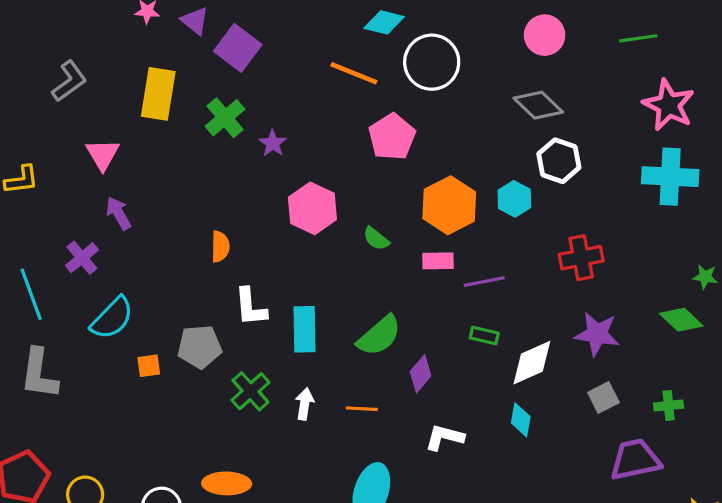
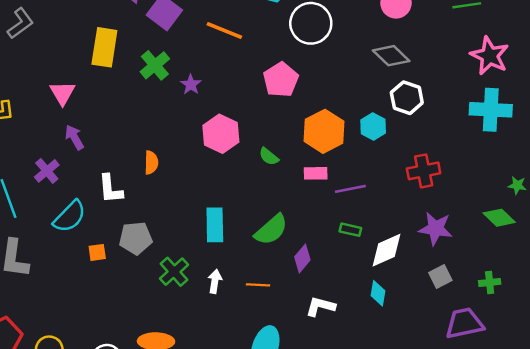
orange line: (354, 73) -> (224, 31), moved
gray L-shape: (69, 81) -> (20, 23), moved
white L-shape: (250, 307) -> (110, 189), moved

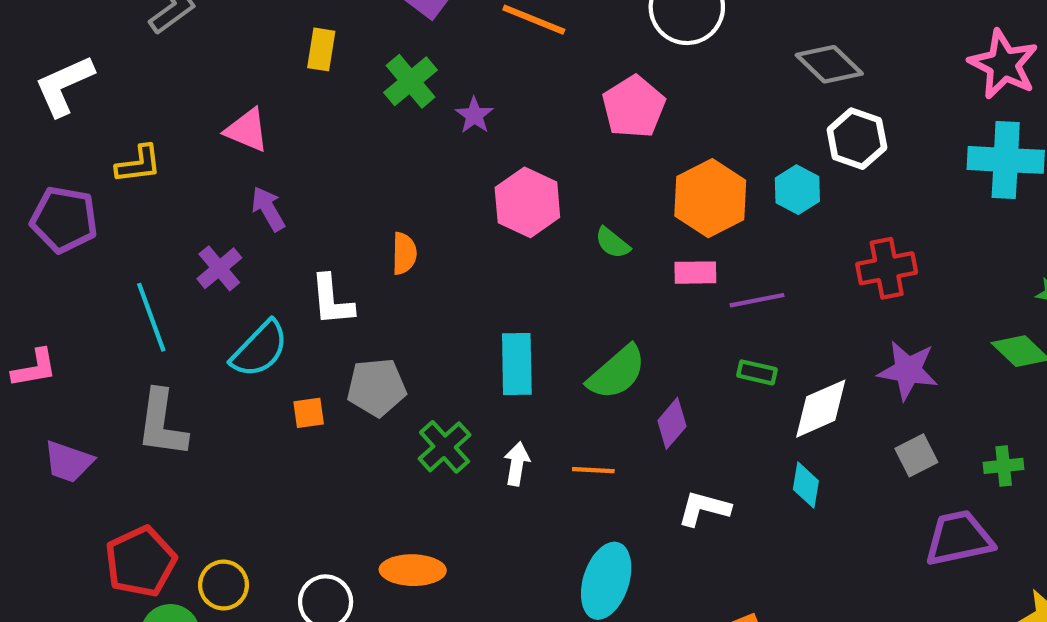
yellow rectangle: (104, 47) -> (321, 49), size x0.6
pink triangle: (62, 93) -> (247, 130), turned -36

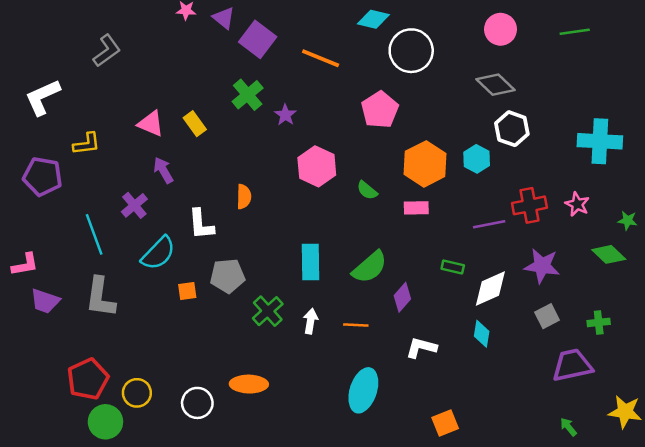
yellow rectangle: (321, 49) -> (195, 124), moved, turned -45
pink star: (1004, 64) -> (577, 204), moved, size x0.6
purple line: (757, 300) -> (489, 224), moved
purple trapezoid: (68, 462) -> (45, 301), moved

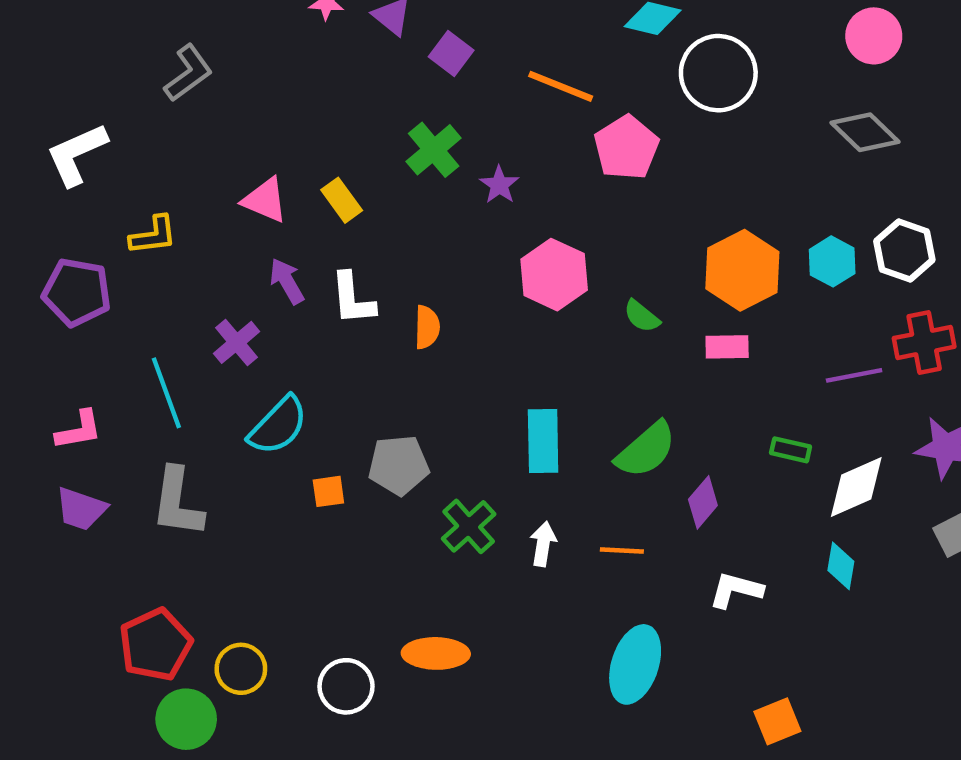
purple square: (258, 39) -> (451, 53), size x0.7
pink pentagon: (380, 110) -> (626, 148), moved
white hexagon: (512, 129) -> (904, 251), moved
white L-shape: (201, 224) -> (353, 299), moved
pink L-shape: (25, 265) -> (79, 430), moved

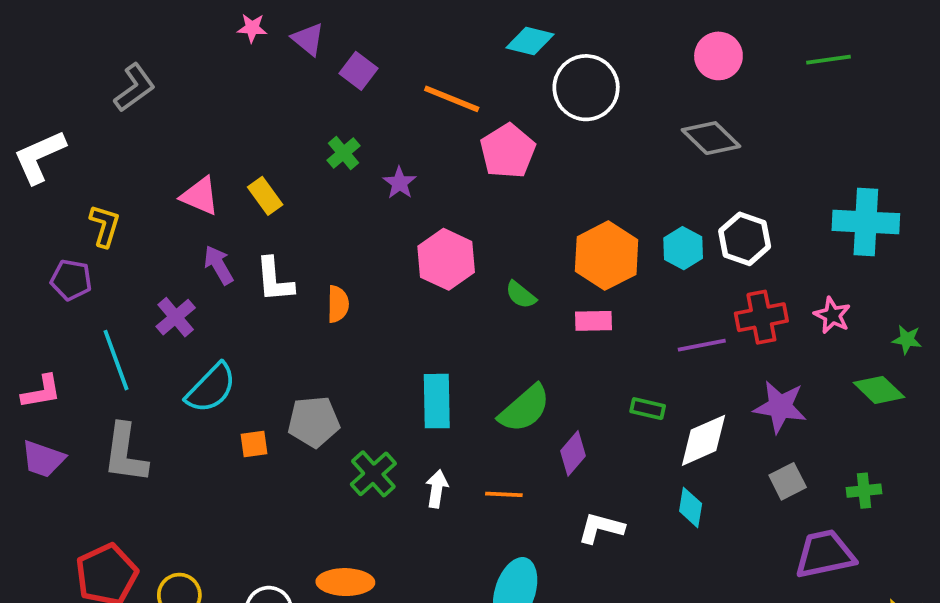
green cross: (434, 150) -> (344, 153), size x0.7
yellow L-shape: (153, 235) -> (105, 226), turned -66
purple pentagon: (77, 292) -> (71, 280), moved, size x0.7

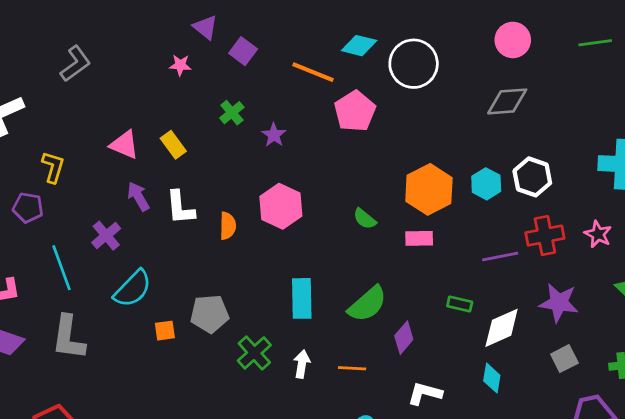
pink star: (252, 28) -> (180, 65), moved
cyan diamond: (530, 41) -> (359, 46), moved
gray diamond: (711, 138) -> (507, 101), turned -48
pink hexagon: (446, 259) -> (281, 206), moved

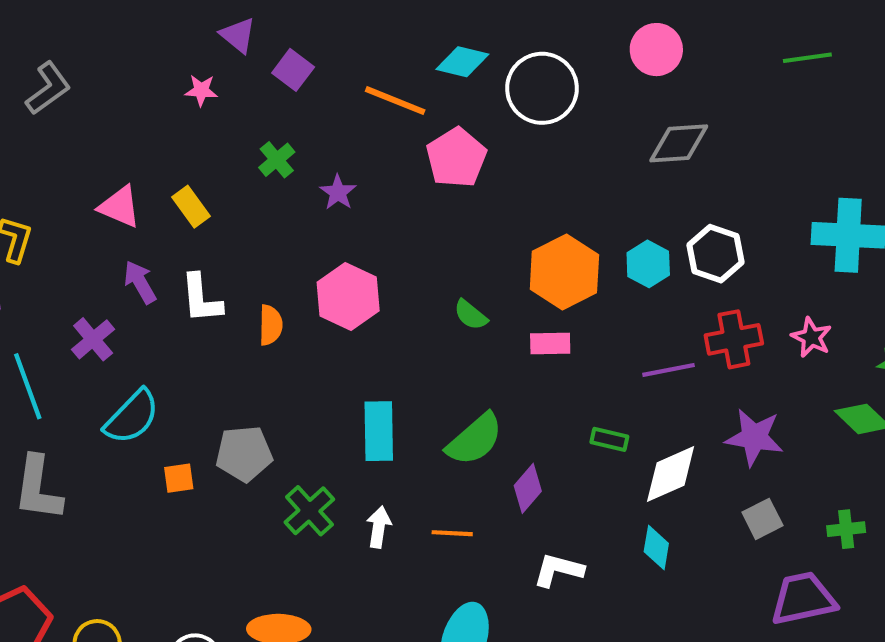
pink circle: (513, 40) -> (656, 50), moved

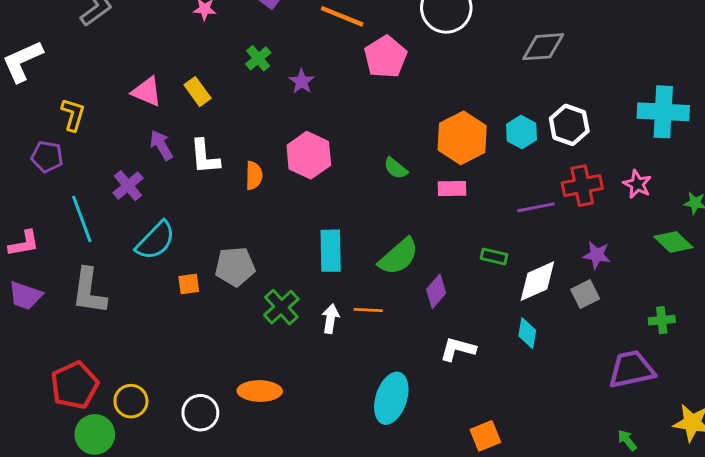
purple star: (754, 437) -> (597, 255), size x0.7
gray square: (762, 519) -> (585, 294), moved
orange line: (452, 533) -> (368, 310), moved

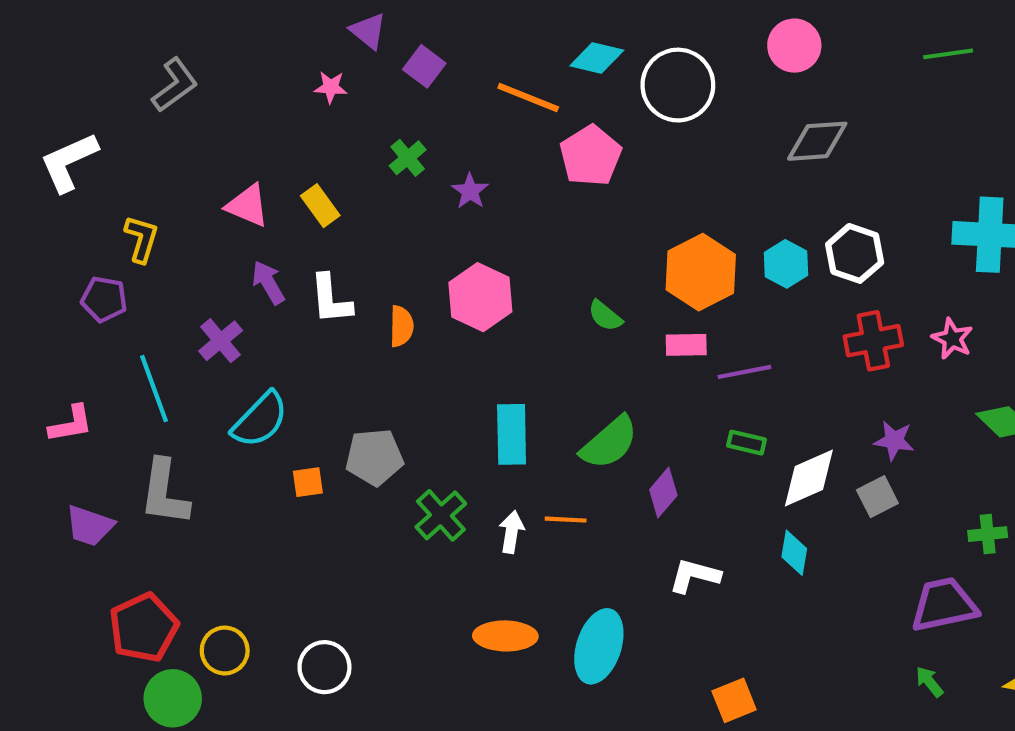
purple line: (536, 207) -> (744, 372), moved
purple trapezoid: (25, 296) -> (90, 526), moved
orange ellipse: (260, 391) -> (505, 636), moved
green arrow: (627, 440) -> (929, 682), moved

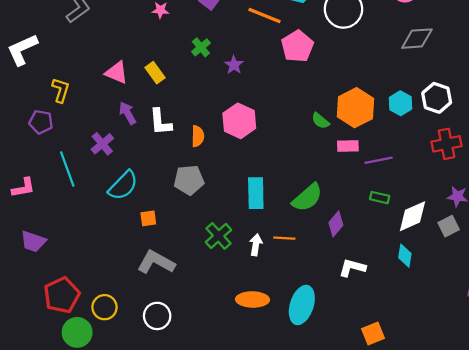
green semicircle: (605, 316) -> (320, 121), moved
gray pentagon: (374, 457) -> (189, 180), moved
gray L-shape: (164, 493) -> (156, 262), moved, turned 111

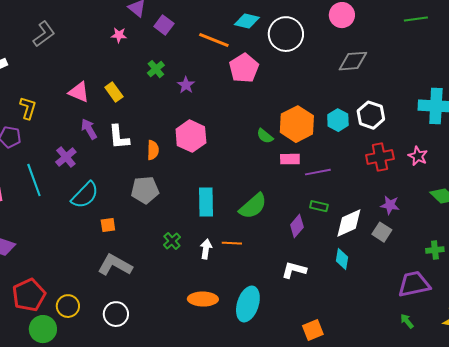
purple diamond: (336, 224) -> (297, 226), moved
gray square: (449, 226) -> (382, 232), turned -30
green cross: (219, 236) -> (172, 241), size x0.7

